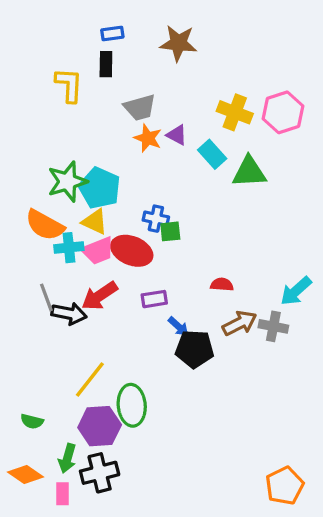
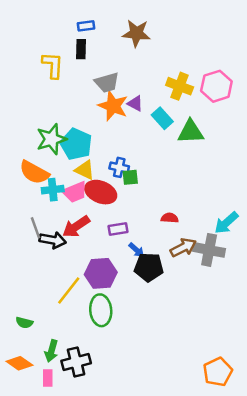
orange star: (148, 138) -> (113, 106), size x1.4
yellow triangle: (95, 222) -> (85, 170), moved
gray cross: (273, 326) -> (209, 250), size x1.4
purple hexagon: (100, 426) -> (101, 273), moved

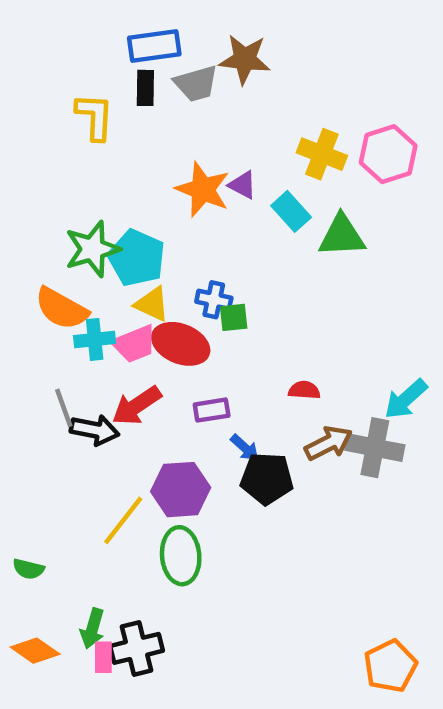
blue rectangle: (86, 26) -> (154, 46), size x1.6
gray trapezoid: (107, 82) -> (196, 84), moved
green semicircle: (24, 323) -> (28, 569), moved
pink rectangle: (48, 378) -> (103, 657), moved

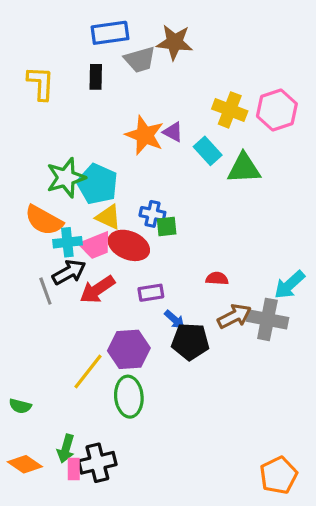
black rectangle: (145, 88) -> (96, 77), moved
yellow L-shape: (95, 117) -> (41, 83), moved
black arrow: (95, 430) -> (69, 272), moved, turned -40

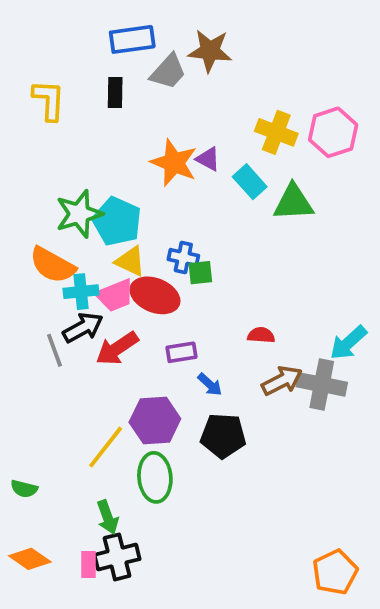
gray trapezoid: (140, 60) -> (168, 72), turned -32
black pentagon: (190, 341) -> (223, 436), moved
green arrow: (66, 449) -> (108, 517), moved, turned -36

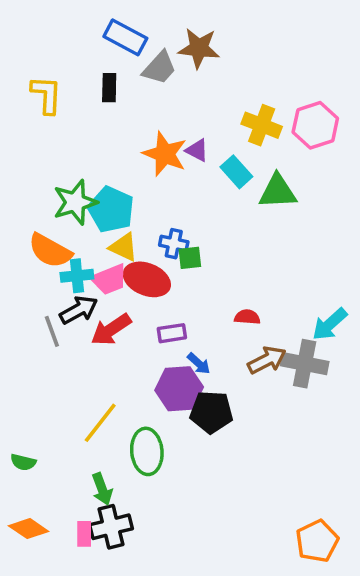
blue rectangle: (132, 39) -> (125, 37), turned 36
purple hexagon: (155, 420) -> (179, 389), moved

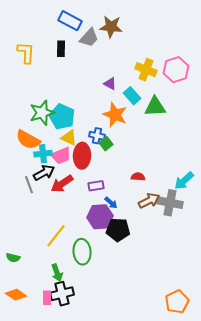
orange star: (165, 154) -> (115, 115), moved
green square: (190, 258) -> (106, 144), turned -32
red ellipse: (147, 279) -> (82, 156), turned 70

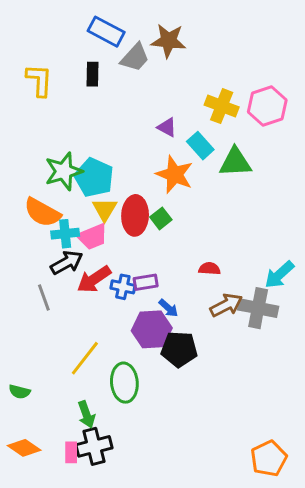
blue cross: (97, 136) -> (123, 287), moved
yellow triangle: (69, 138) -> (105, 209), turned 36
red ellipse: (82, 156) -> (135, 215), moved
gray line: (29, 185) -> (44, 297), moved

